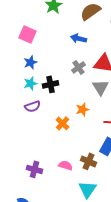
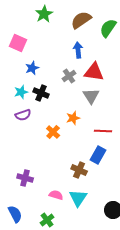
blue arrow: (78, 38) -> (78, 50), moved, turned 70
blue star: (30, 62) -> (32, 68), moved
black cross: (50, 84) -> (41, 93), turned 35
pink semicircle: (65, 165) -> (56, 195), moved

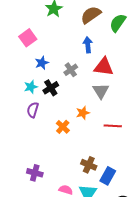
pink square: (18, 43) -> (28, 38), turned 30
gray cross: (69, 76) -> (71, 70), moved
black cross: (41, 93) -> (51, 88), turned 35
purple semicircle: (23, 115) -> (33, 110), turned 126
blue rectangle: (98, 155) -> (108, 176), moved

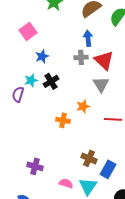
red triangle: (104, 67) -> (104, 60), turned 35
gray cross: (71, 70) -> (81, 57), moved, turned 32
purple semicircle: (33, 110) -> (18, 94), moved
orange cross: (63, 127) -> (63, 120), turned -32

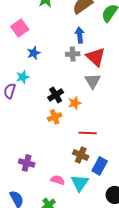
black cross: (51, 81) -> (56, 95), moved
red line: (113, 119) -> (88, 133), moved
orange cross: (63, 120) -> (55, 117), turned -32

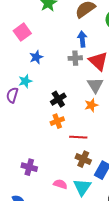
orange star: (75, 103) -> (91, 105), moved
red line: (88, 133) -> (78, 137), moved

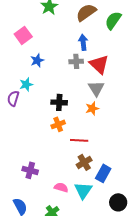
black cross: (58, 99) -> (59, 102), turned 35
brown cross: (83, 159) -> (84, 162), turned 35

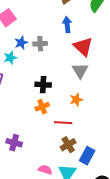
gray cross: (76, 61) -> (40, 44), moved
cyan star: (26, 84) -> (10, 58), moved
orange star: (92, 108) -> (76, 100), moved
purple cross: (30, 170) -> (14, 143), moved

